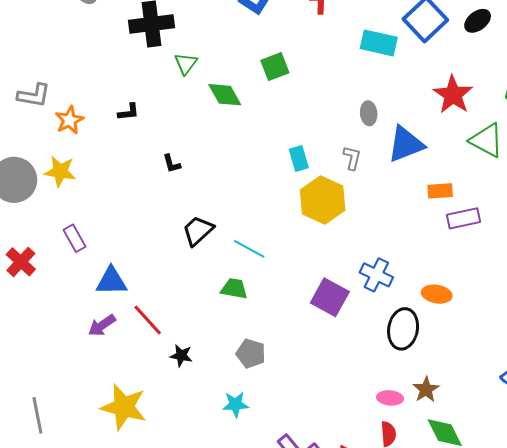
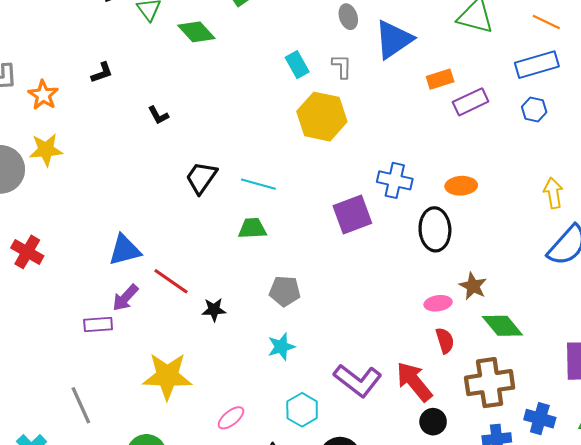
cyan rectangle: (299, 158) -> (297, 65), moved
purple rectangle: (75, 238) -> (98, 325), moved, turned -52
purple square: (330, 297) -> (352, 214), turned -36

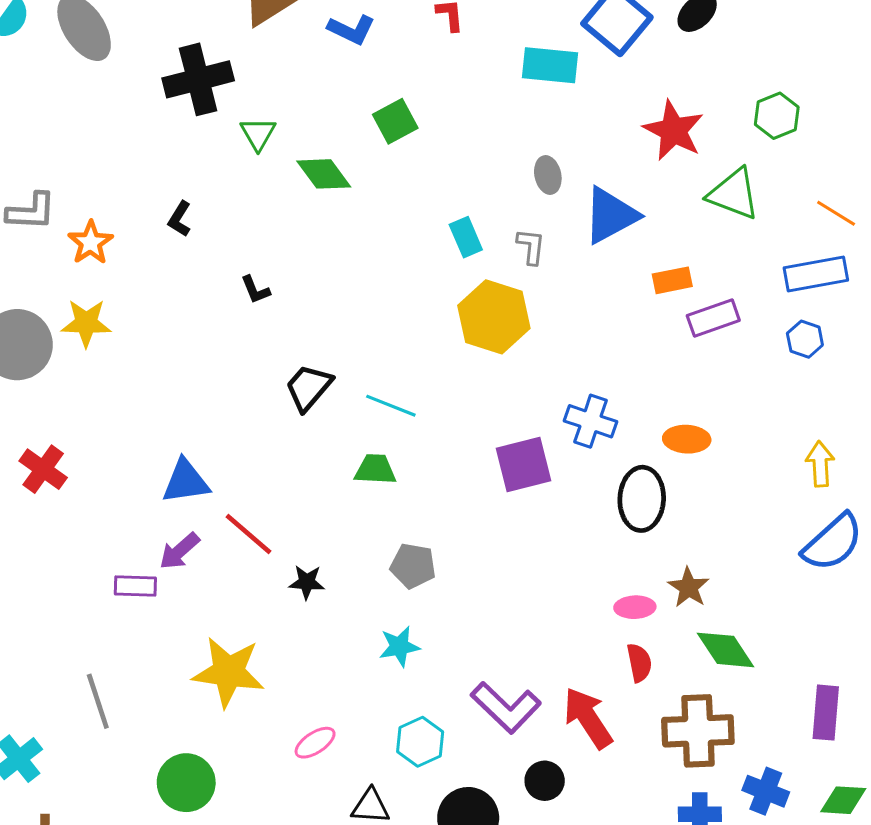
black L-shape: (102, 73) -> (180, 219), turned 135
black circle: (433, 422) -> (545, 781), moved

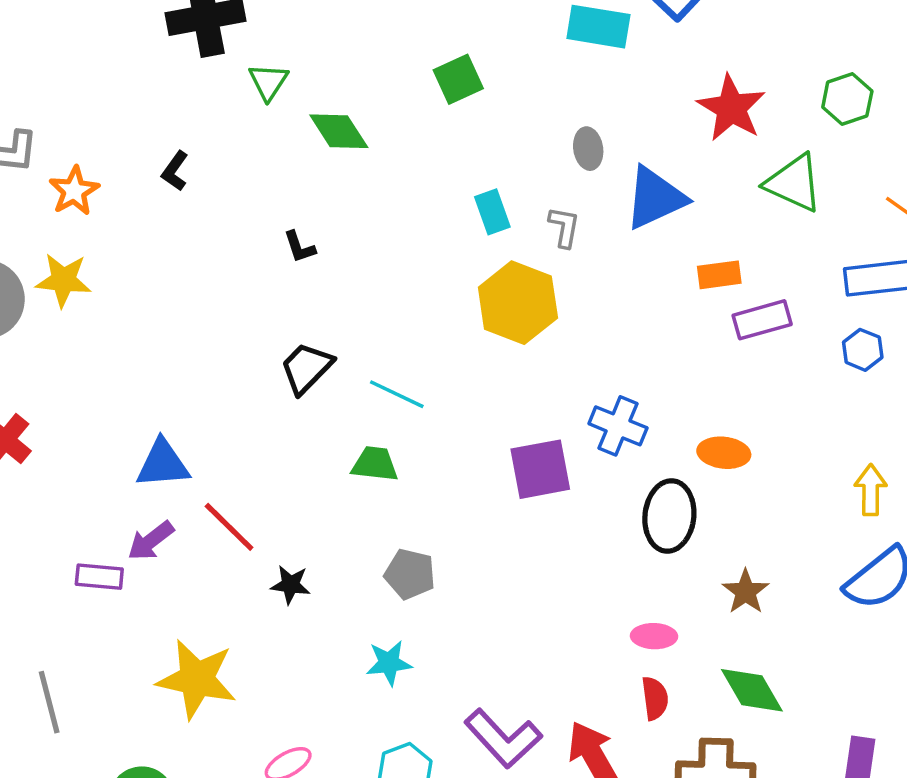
green square: (395, 121) -> (458, 79), moved
black L-shape: (255, 290) -> (299, 247), moved
brown star: (689, 587) -> (746, 592), moved

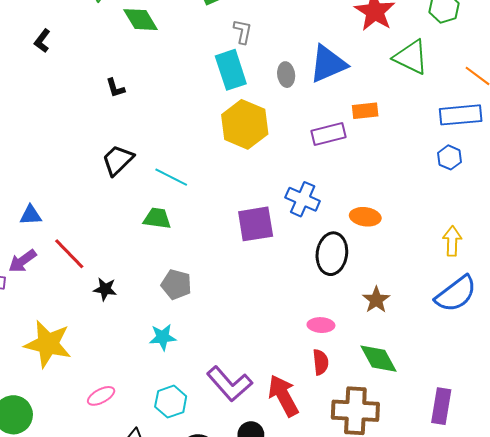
gray ellipse: (588, 149) -> (286, 75), moved
cyan rectangle: (492, 212) -> (231, 70), size x1.5
gray L-shape: (564, 227) -> (243, 32), moved
purple rectangle: (762, 320) -> (329, 134), moved
blue triangle: (163, 464) -> (31, 215), size x0.7

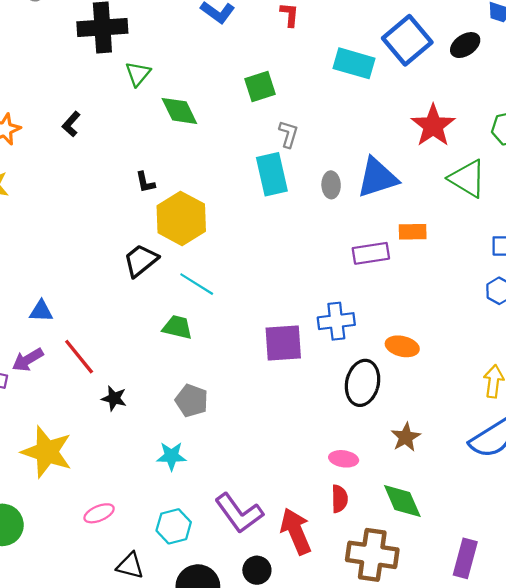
yellow hexagon: (245, 124) -> (181, 218), moved
blue cross: (303, 199) -> (336, 321), turned -36

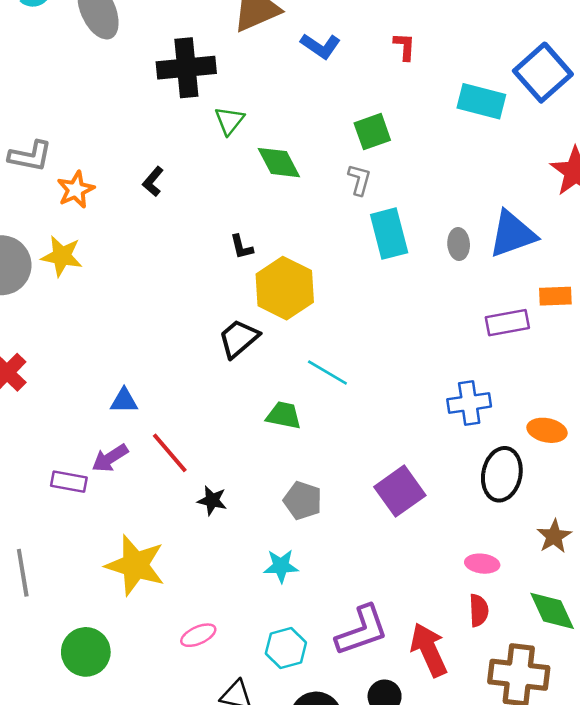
gray L-shape: (288, 134) -> (359, 180), moved
cyan line: (197, 284) -> (327, 373), moved
purple square: (283, 343) -> (400, 491), moved, turned -30
purple L-shape: (239, 513) -> (362, 630), turned -72

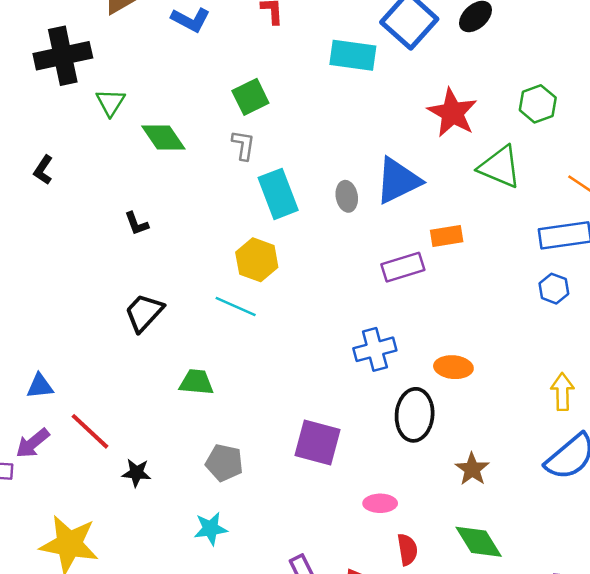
yellow hexagon: (285, 288) -> (257, 260), moved, size x0.7
cyan line: (327, 373) -> (236, 306), moved
purple square: (400, 491) -> (317, 443), turned -33
pink ellipse: (482, 564) -> (380, 503), moved

